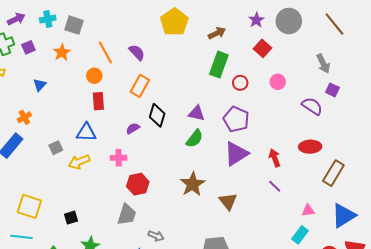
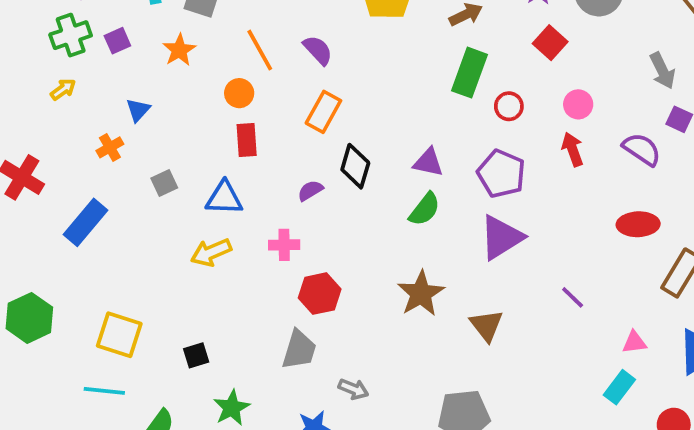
orange cross: (24, 117) -> (110, 147), moved
gray square: (56, 148) -> (164, 183), moved
red arrow: (275, 158) -> (573, 149), moved

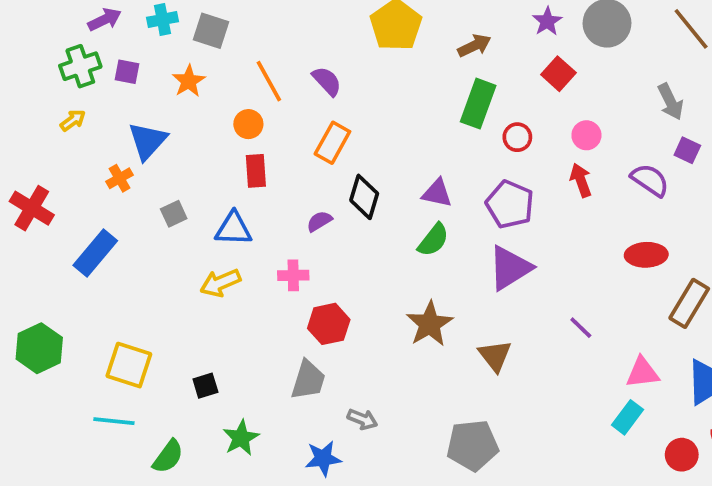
purple square: (117, 41) -> (127, 72), turned 35
blue triangle: (138, 110) -> (148, 141), size x1.6
pink triangle: (634, 342) -> (642, 372), size x1.4

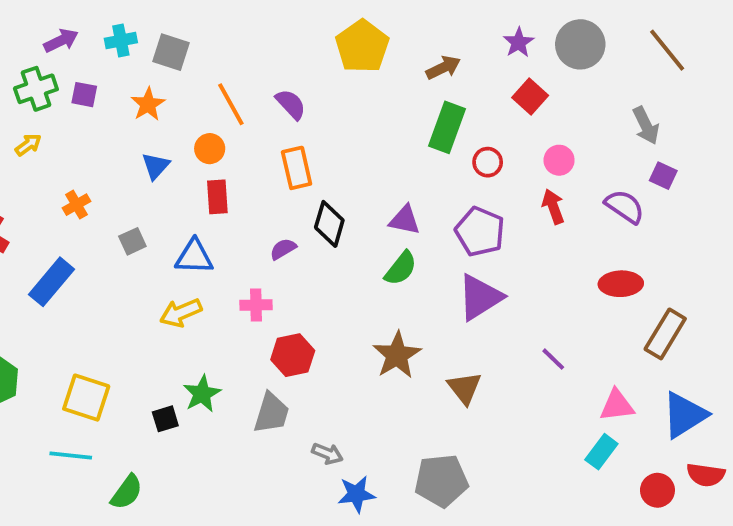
blue triangle: (148, 141) -> (156, 166), moved, size x0.7
orange rectangle: (332, 143) -> (297, 168), turned -42
green star: (241, 438) -> (202, 394), moved
blue star: (323, 458) -> (356, 494), moved

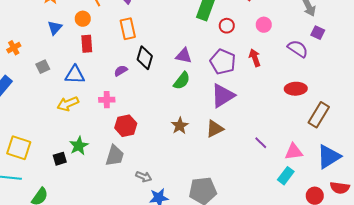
red arrow: (553, 207) -> (255, 58), moved
brown star: (397, 355) -> (180, 126), size x0.7
purple line: (553, 359) -> (261, 143), moved
brown triangle: (464, 388) -> (215, 129), moved, turned 42

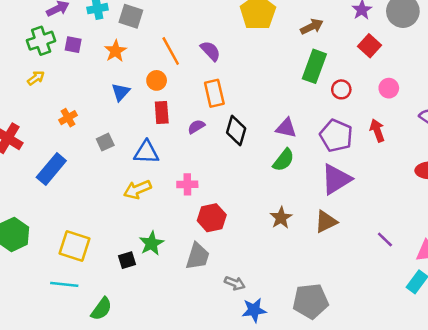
purple semicircle: (121, 71) -> (196, 127), moved

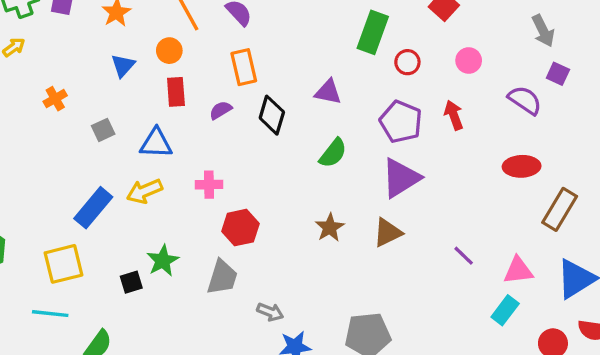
purple triangle: (286, 128) -> (328, 92), moved
blue rectangle: (51, 169) -> (93, 208), moved
yellow square: (74, 246) -> (63, 264), turned -32

